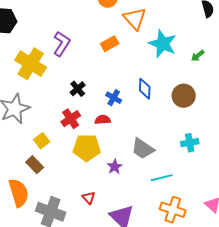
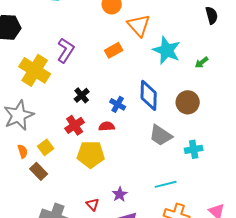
blue diamond: (145, 89) -> (149, 95), size x1.4
gray trapezoid: (143, 149) -> (161, 135), moved
purple star: (115, 167) -> (120, 194), moved
orange semicircle: (19, 193) -> (23, 151), moved, size x0.5

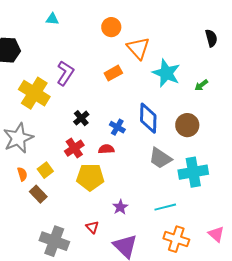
cyan cross: (194, 149) -> (193, 172), size x1.6
purple star: (120, 194) -> (120, 207), moved

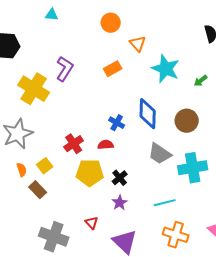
orange triangle: (138, 48) -> (138, 44), size x0.7
black cross: (81, 118) -> (120, 178), moved

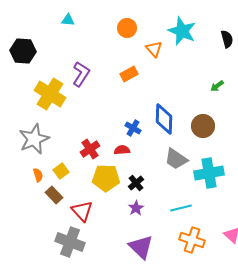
cyan star: (166, 69) -> (182, 31), moved
red triangle: (92, 223) -> (82, 211), moved, size x1.6

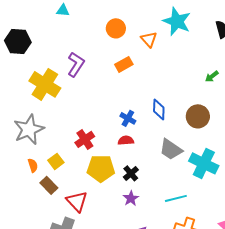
orange circle: (127, 28) -> (116, 28), moved
blue diamond: (164, 119) -> (159, 109), size x0.7
red semicircle: (122, 150) -> (126, 140), moved
cyan cross: (209, 173) -> (204, 163), turned 36

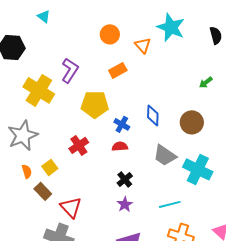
cyan triangle: (63, 10) -> (44, 16), moved, turned 32
yellow pentagon: (101, 168) -> (95, 104), moved

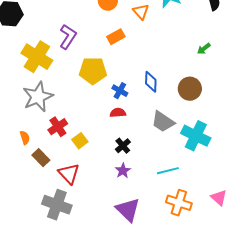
gray star: (23, 135) -> (38, 97), moved
red cross: (79, 145) -> (58, 127), moved
yellow square: (50, 167) -> (80, 141), moved

